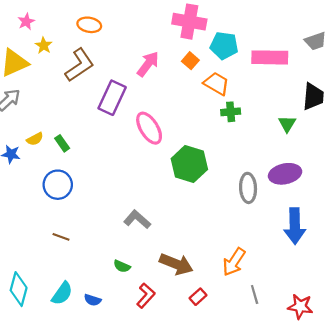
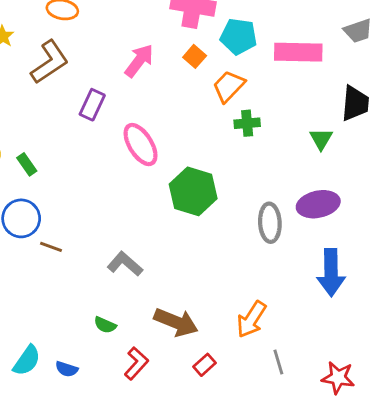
orange trapezoid: (217, 84) -> (229, 86), turned -76
purple rectangle: (112, 98) -> (92, 105), size x0.7
brown line: (61, 237) -> (51, 247), moved

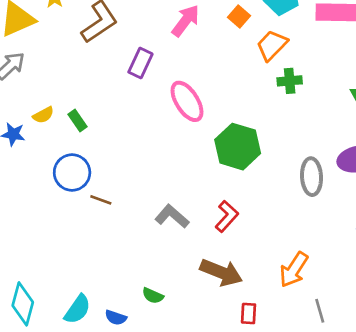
green semicircle: (105, 325) -> (153, 296), moved
red L-shape: (136, 363) -> (227, 216), moved
red rectangle: (204, 365) -> (249, 313), turned -45

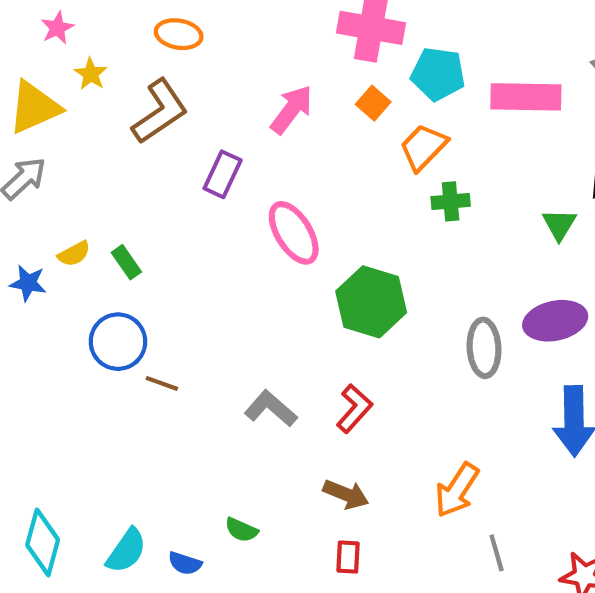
brown arrow: (221, 272) -> (346, 494), size x0.7
red rectangle: (249, 313) -> (348, 557), moved

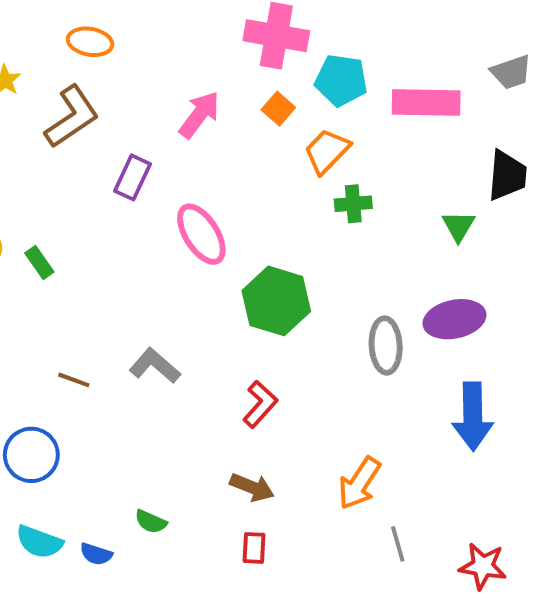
blue circle: (118, 342) -> (31, 455), moved
gray L-shape: (271, 409) -> (155, 366), moved
cyan semicircle: (126, 551) -> (39, 542), turned 75

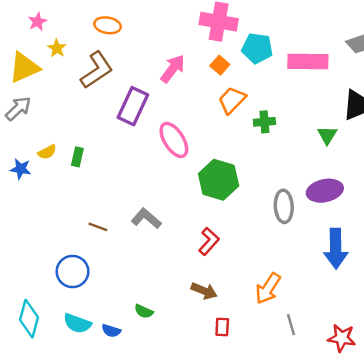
orange trapezoid: (327, 151) -> (232, 100), moved
purple rectangle: (133, 177) -> (133, 106), size x1.4
green rectangle: (39, 262) -> (77, 157), turned 48
red rectangle: (254, 548) -> (222, 327), moved

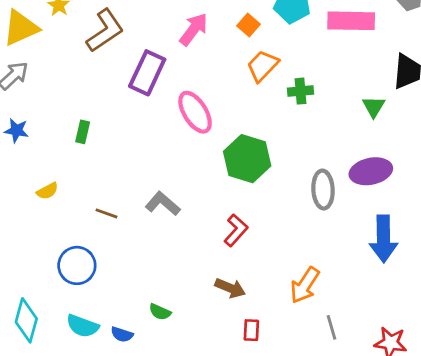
yellow semicircle: (47, 152) -> (47, 191), moved
blue star: (21, 169) -> (16, 130), moved

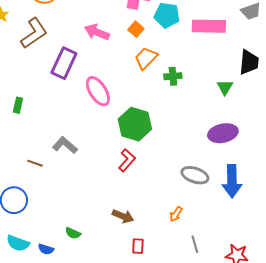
pink arrow: (194, 29) -> (97, 32), turned -105
gray ellipse: (323, 190) -> (195, 175), moved, turned -68
gray L-shape: (163, 204) -> (65, 145), moved
red L-shape: (236, 230) -> (127, 160), moved
orange arrow: (305, 285) -> (176, 214), size x0.6

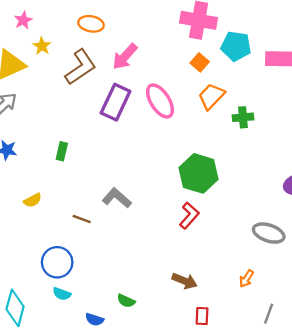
pink arrow: (97, 32) -> (125, 57), moved, turned -70
pink ellipse: (98, 91) -> (160, 101), moved
cyan semicircle: (18, 243) -> (62, 294), moved, size x0.7
gray line: (195, 244) -> (269, 314), turned 36

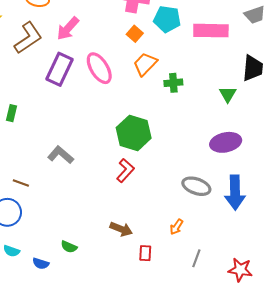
brown line: (82, 219) -> (21, 183), moved
cyan semicircle: (62, 294) -> (11, 251), moved
red rectangle: (202, 316) -> (145, 253), moved

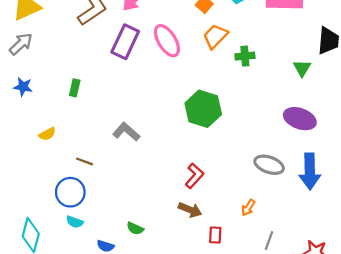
purple ellipse: (226, 142) -> (300, 119), turned 32
red L-shape: (125, 171) -> (194, 176), moved
cyan semicircle: (11, 251) -> (75, 222), moved

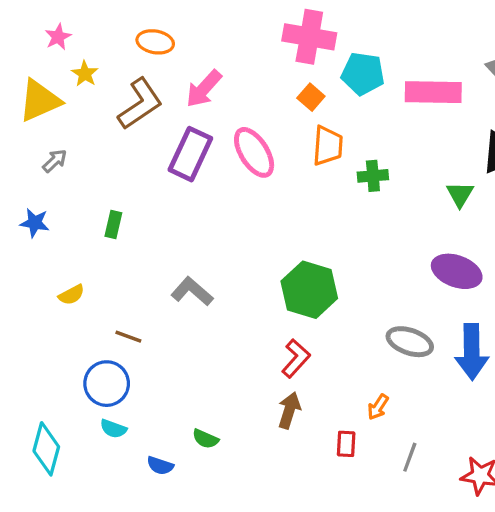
orange trapezoid: (215, 36) -> (328, 146), turned 140
gray arrow: (21, 44) -> (55, 161), moved, size x0.7
green hexagon: (203, 109) -> (309, 290), moved
brown arrow: (190, 210) -> (289, 410), turned -95
red rectangle: (215, 235) -> (346, 444), moved

